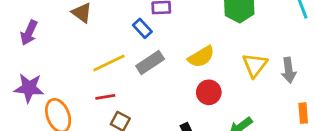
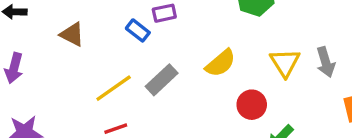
blue rectangle: (142, 28) -> (138, 30), moved
red circle: (209, 92) -> (252, 105), moved

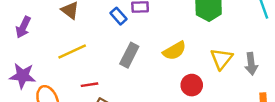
gray rectangle: (162, 80) -> (129, 55), turned -30
yellow line: (114, 88) -> (72, 52), moved

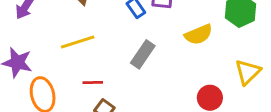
yellow semicircle: (174, 51) -> (199, 35), moved

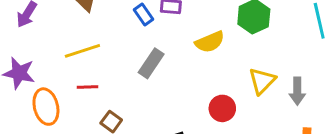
red line: (93, 82) -> (87, 87), moved

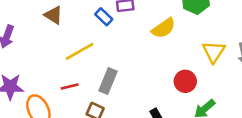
yellow line: (82, 51) -> (80, 51), moved
gray rectangle: (151, 63) -> (108, 81), moved

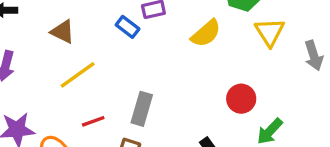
yellow line: (80, 51) -> (78, 75), moved
yellow triangle: (214, 52) -> (270, 32), moved

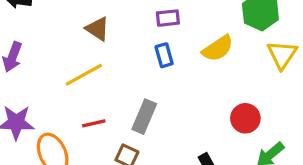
blue rectangle: (128, 27) -> (164, 55), moved, turned 30
brown triangle: (63, 32) -> (97, 29), moved

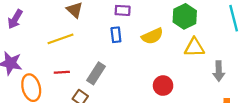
yellow triangle: (282, 55) -> (194, 47), turned 45

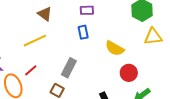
yellow semicircle: (152, 36) -> (115, 48), moved, turned 60
red line: (62, 72) -> (31, 70), moved, turned -32

